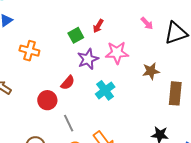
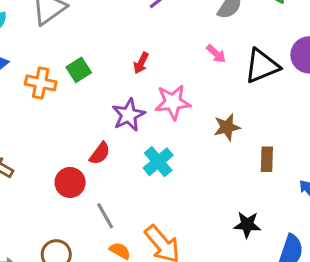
green square: (76, 35) -> (79, 70), moved
orange cross: (29, 51) -> (41, 83), moved
brown rectangle: (175, 93) -> (267, 159), size x0.7

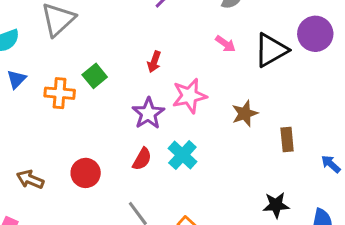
red semicircle: (100, 153) -> (142, 159), moved
red circle: (70, 182) -> (86, 173), moved

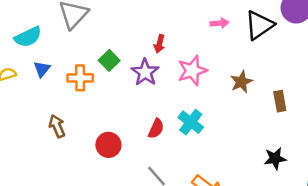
pink arrow: (225, 44) -> (220, 23), turned -36
purple star: (148, 113) -> (145, 72), moved
brown arrow: (30, 179) -> (57, 126), moved, turned 50

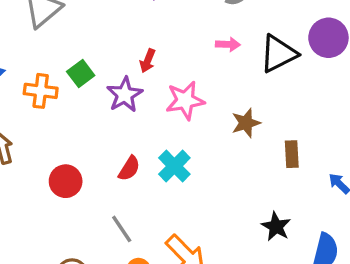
black star: (275, 158) -> (276, 227), turned 30

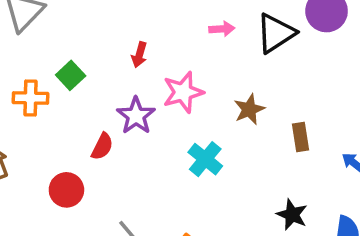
purple star: (125, 95) -> (136, 116), moved
cyan cross: (174, 166) -> (205, 159), moved
red semicircle: (129, 168) -> (102, 146), moved

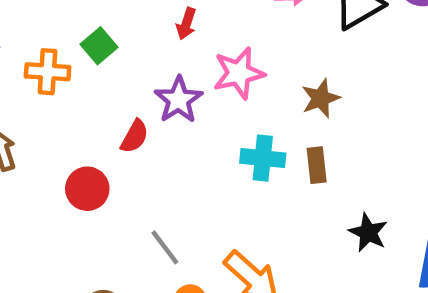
brown rectangle: (301, 137) -> (317, 165), moved
cyan cross: (205, 159) -> (263, 158), turned -36

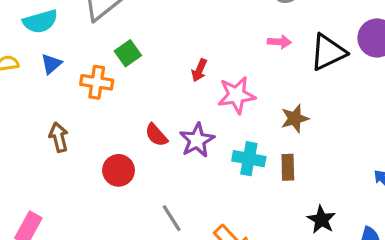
red arrow: (186, 24) -> (199, 70), moved
green square: (99, 46) -> (128, 53), moved
purple star: (178, 100) -> (197, 140), moved
red semicircle: (135, 136) -> (156, 135), turned 105

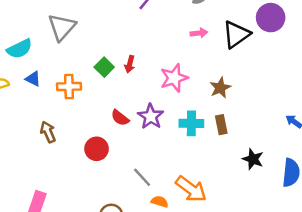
green square: (128, 53) -> (104, 67), moved
blue triangle: (51, 64) -> (33, 79), turned -42
red arrow: (199, 70) -> (130, 64), moved

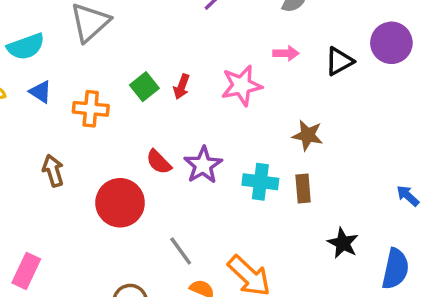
black triangle: (236, 34) -> (339, 61), size x0.7
pink star: (174, 78) -> (242, 85), moved
brown star: (220, 88) -> (308, 135), turned 30
red circle: (97, 149) -> (120, 203), size x1.4

